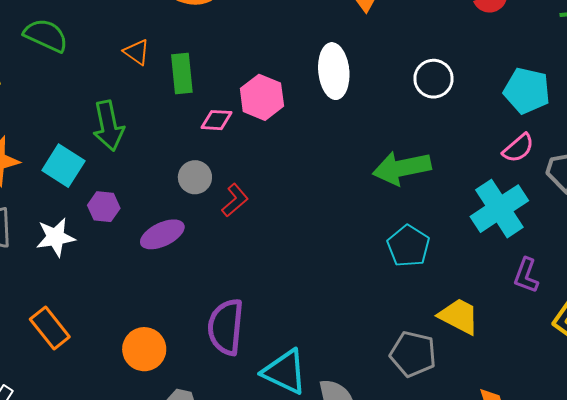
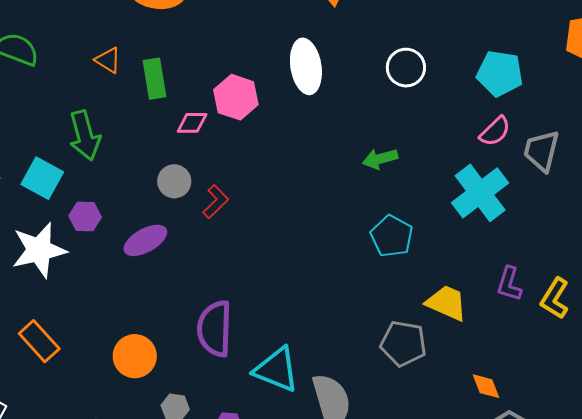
green arrow: (402, 168) -> (380, 159), size x0.6
white star: (56, 237) -> (39, 250), size x1.4
purple L-shape: (526, 275) -> (509, 284), moved

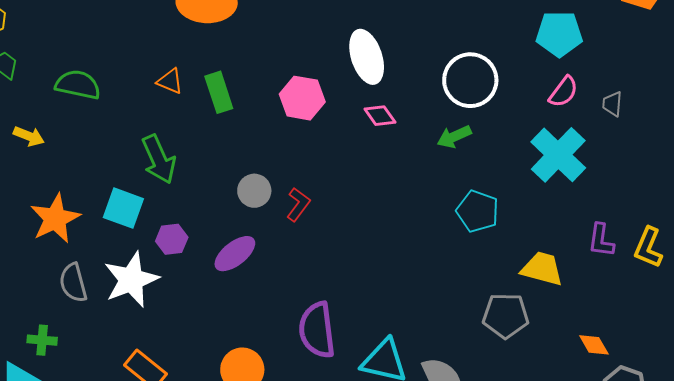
white circle: (406, 68) -> (470, 80), moved, size x1.4
pink diamond: (192, 123) -> (380, 116), moved, turned 64
gray trapezoid: (541, 151) -> (612, 104), size x0.6

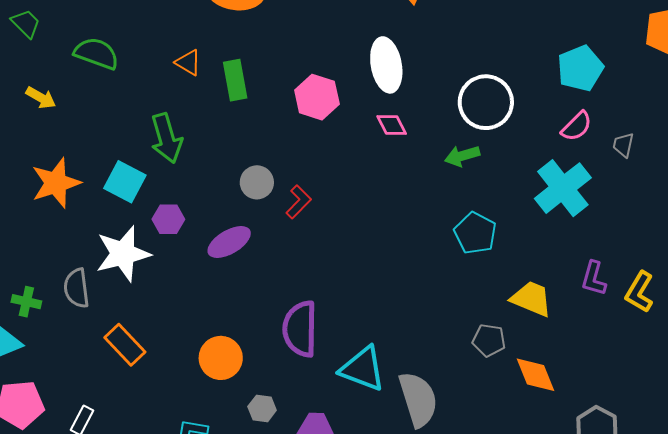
cyan pentagon: (559, 34) -> (580, 68), turned -30
gray semicircle: (73, 283) -> (77, 288), moved
gray pentagon: (506, 316) -> (489, 340), size x0.7
orange diamond: (594, 345) -> (536, 375), moved, size x1.4

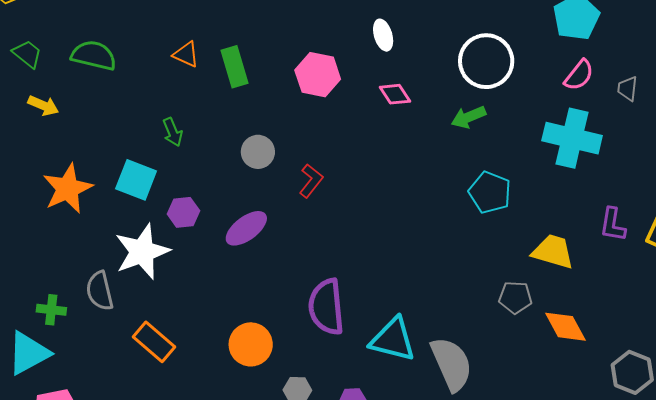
green trapezoid: (26, 24) -> (27, 54), moved
white ellipse: (386, 65) -> (383, 35), size x0.6
green arrow: (166, 138) -> (173, 132), size x0.6
gray circle: (257, 182) -> (258, 152), moved
cyan cross: (563, 188) -> (572, 138), turned -32

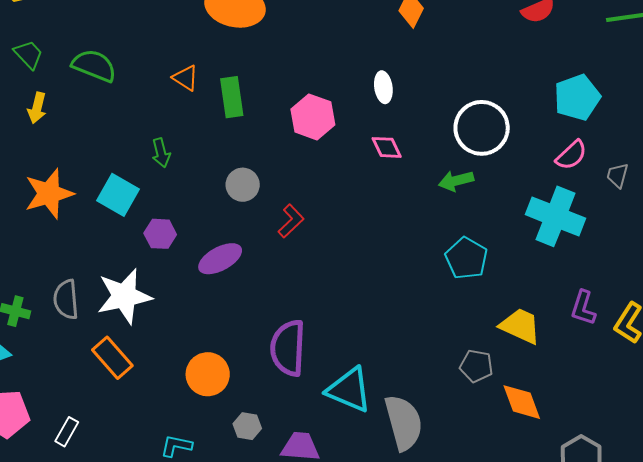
yellow arrow: (43, 106) -> (37, 108), turned 72
white star: (142, 252) -> (124, 296), moved

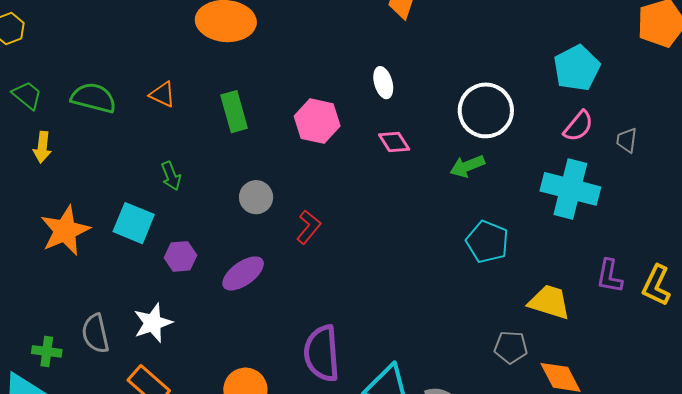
orange triangle: (186, 78) -> (162, 94), moved
white star: (124, 296) -> (153, 323), size x0.7

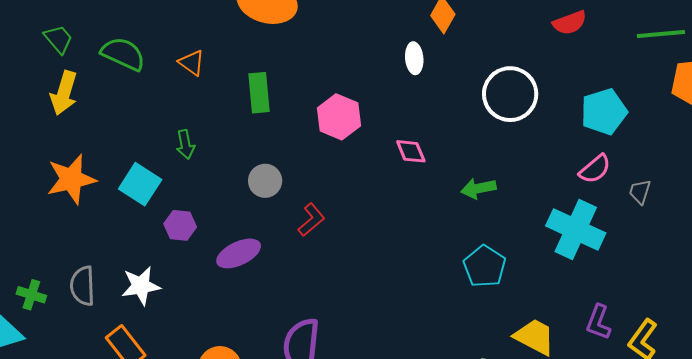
white ellipse: (383, 83) -> (414, 58), moved
white circle: (486, 110) -> (510, 94), moved
yellow arrow: (42, 147) -> (64, 93), size x1.4

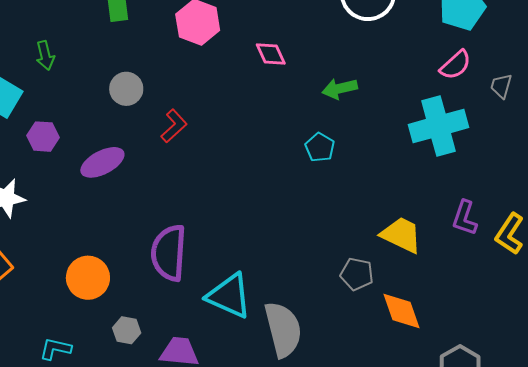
cyan cross: (576, 229) -> (438, 126), turned -38
cyan pentagon: (485, 266) -> (320, 147), moved, size x0.7

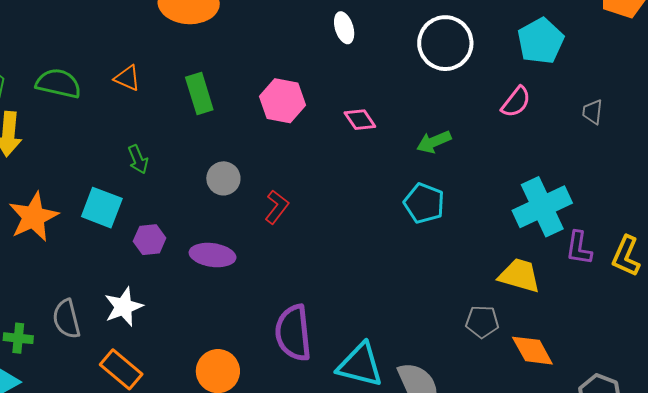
pink semicircle: (455, 65) -> (516, 102), moved
cyan cross: (438, 126) -> (542, 207), moved
cyan pentagon: (320, 147) -> (424, 203), size x1.4
purple ellipse: (102, 162) -> (213, 255), turned 45

